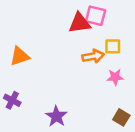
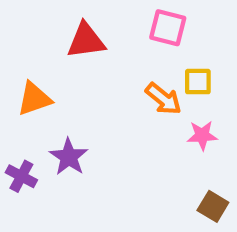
red triangle: (80, 23) -> (86, 41), moved
orange arrow: (93, 56) -> (163, 99), turned 50
purple star: (56, 116) -> (69, 157), moved

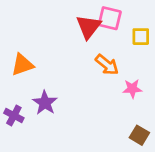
red triangle: (86, 41) -> (89, 27), moved, turned -44
yellow square: (198, 82) -> (141, 37), moved

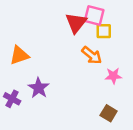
yellow square: (141, 37) -> (104, 31), moved
brown square: (139, 135) -> (109, 113), moved

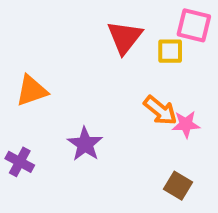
pink square: (94, 16) -> (194, 25), moved
orange arrow: (92, 55) -> (160, 110), moved
purple star: (39, 88) -> (85, 144), moved

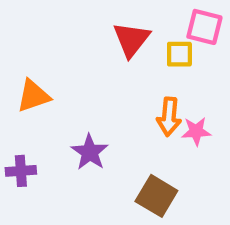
orange arrow: (160, 110) -> (169, 117), turned 56
purple cross: (20, 162) -> (21, 171), turned -32
brown square: (178, 186) -> (156, 196), moved, size x1.4

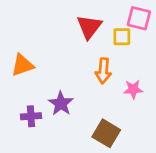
orange arrow: (169, 117) -> (103, 71), moved
purple cross: (21, 171) -> (31, 116), moved

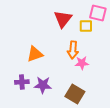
orange triangle: (22, 65) -> (35, 54), moved
pink star: (133, 89) -> (82, 63), moved
purple star: (61, 103) -> (43, 85), moved, turned -30

